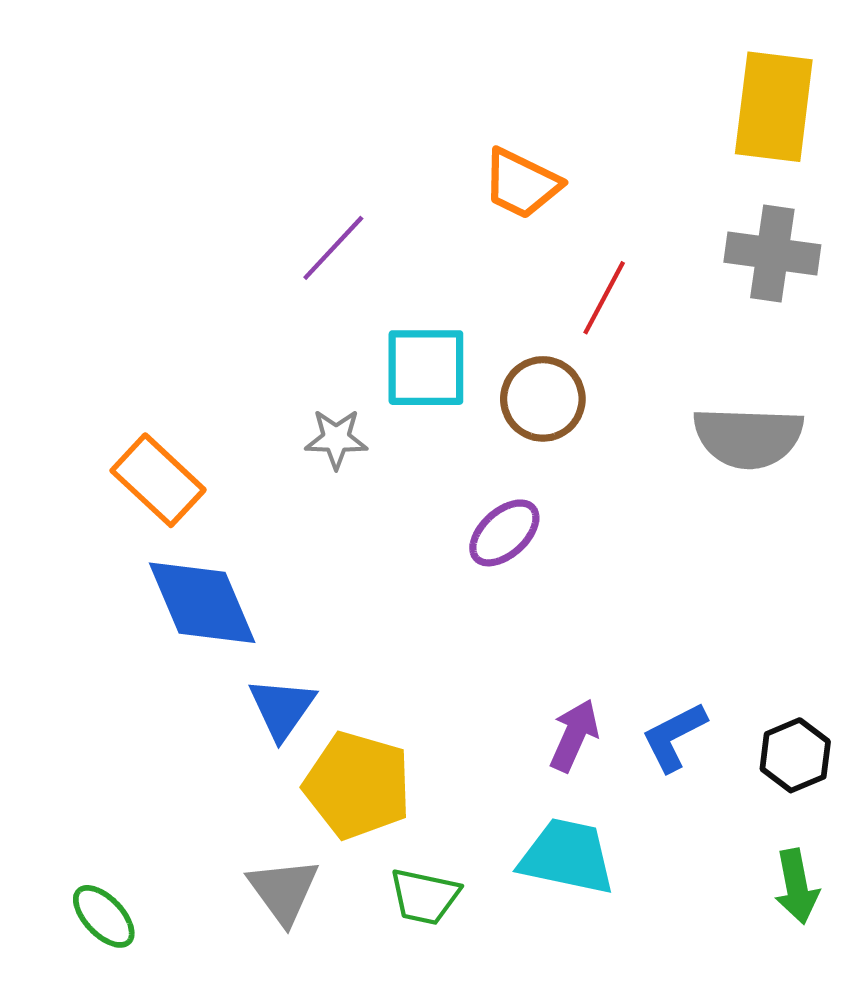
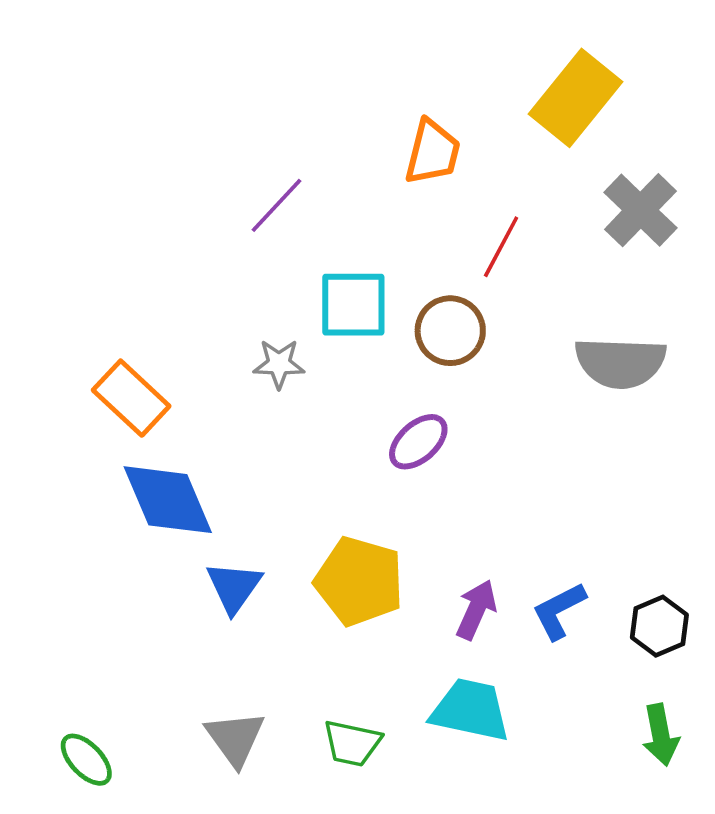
yellow rectangle: (774, 107) -> (575, 98), moved, turned 32
orange trapezoid: (521, 184) -> (433, 152), turned -102
gray cross: (772, 254) -> (640, 210), turned 36
yellow pentagon: (358, 785) -> (359, 581), moved

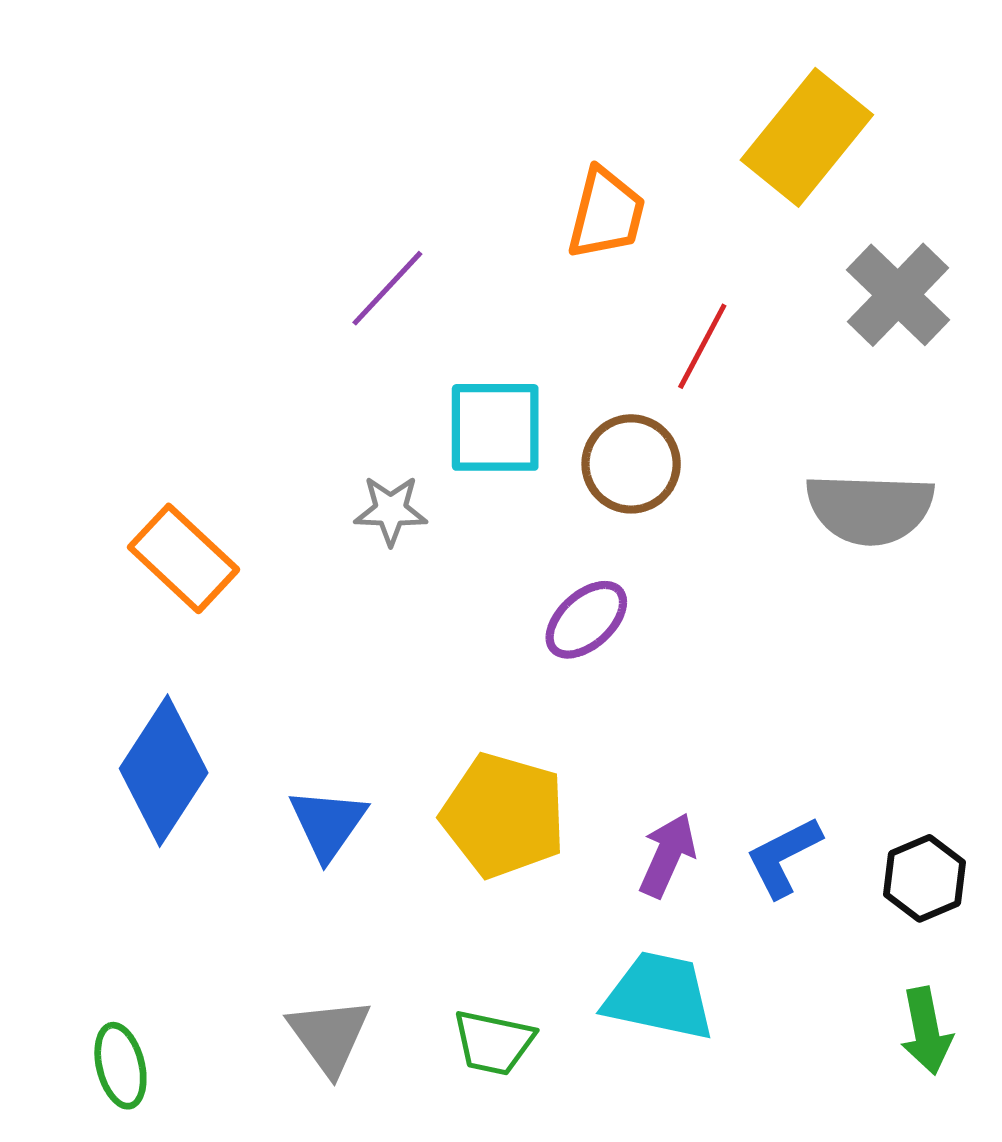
blue diamond: (168, 500) -> (164, 771), moved, turned 56
green ellipse: (86, 760) -> (120, 1066), turned 30

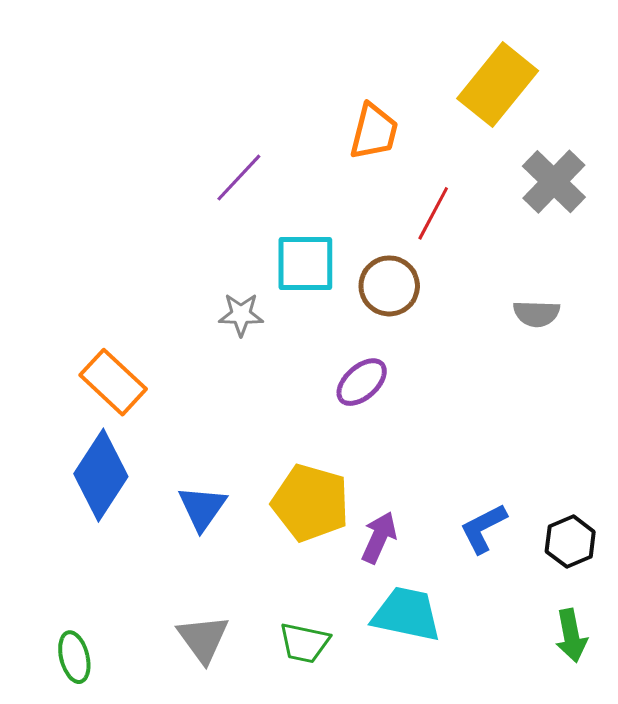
gray semicircle: (870, 509) -> (536, 314), size x0.6
orange rectangle: (183, 558) -> (113, 382), moved
purple arrow: (668, 855) -> (379, 537), moved

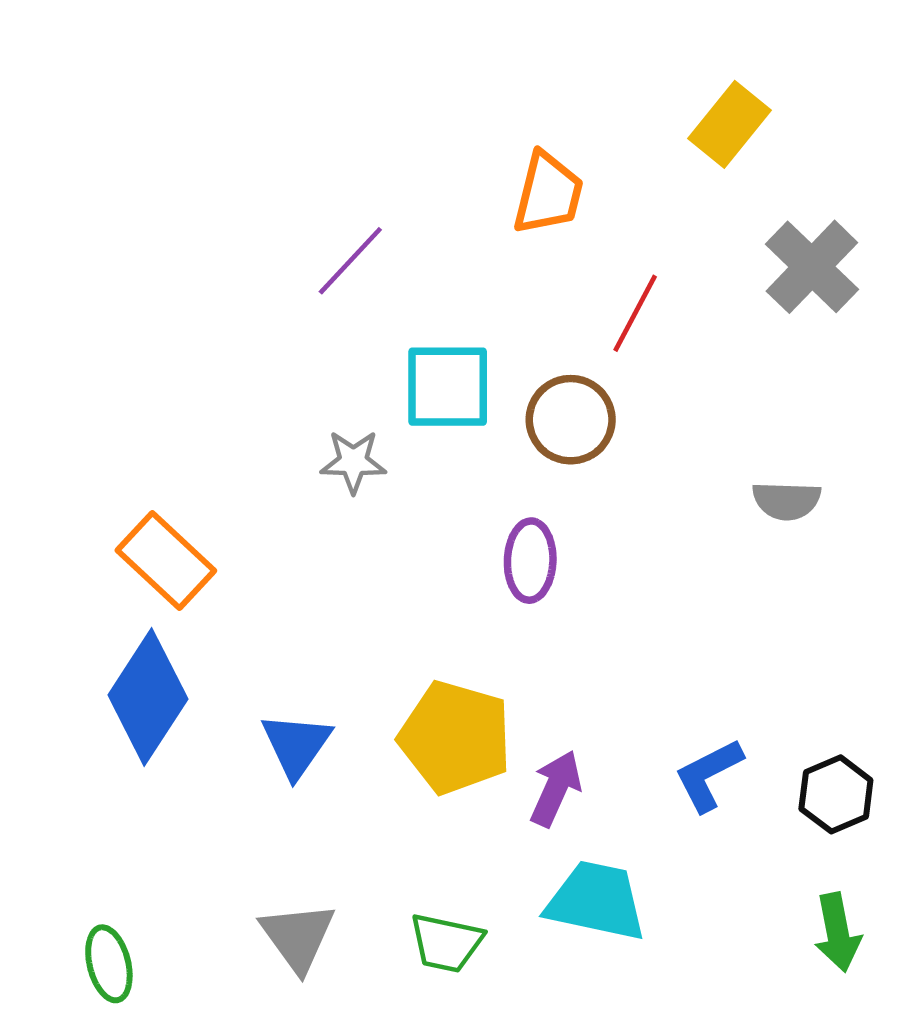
yellow rectangle: (498, 85) -> (730, 124), size x0.7
gray semicircle: (536, 314) -> (786, 501), moved
purple ellipse: (362, 382) -> (530, 561), turned -46

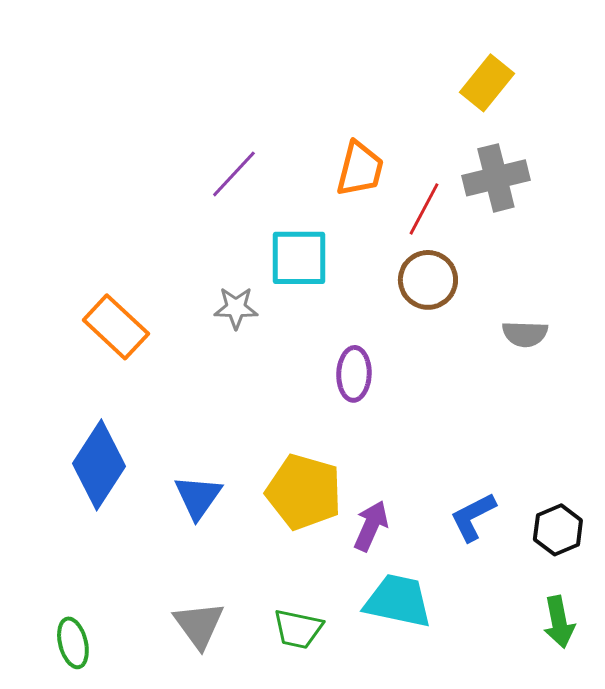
orange trapezoid: (548, 193) -> (360, 169), moved
gray cross: (812, 267) -> (496, 178), moved, turned 32
brown circle: (571, 420) -> (428, 280), moved
orange rectangle: (166, 561) -> (116, 327), moved

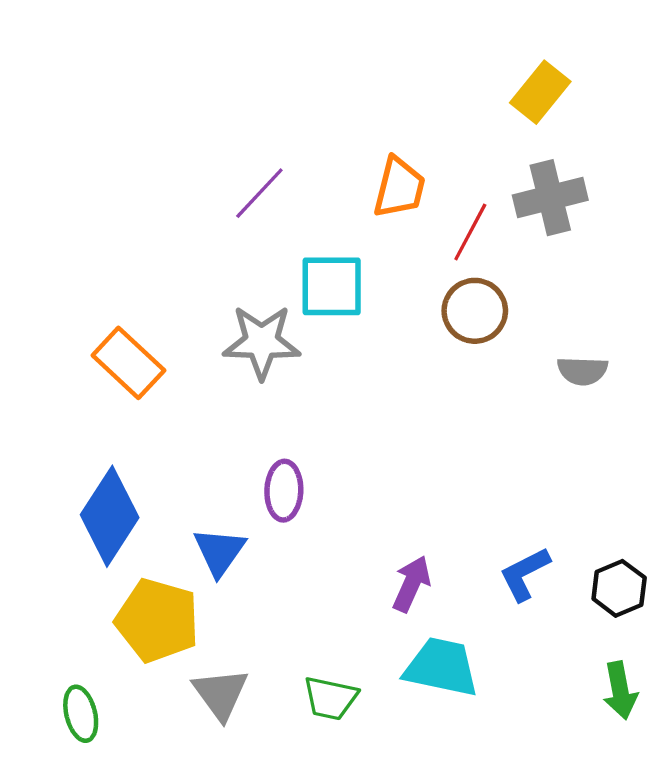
gray star: (236, 308) -> (262, 342), size x1.6
purple ellipse: (354, 374) -> (284, 491), moved
yellow pentagon: (304, 492) -> (157, 620), moved

